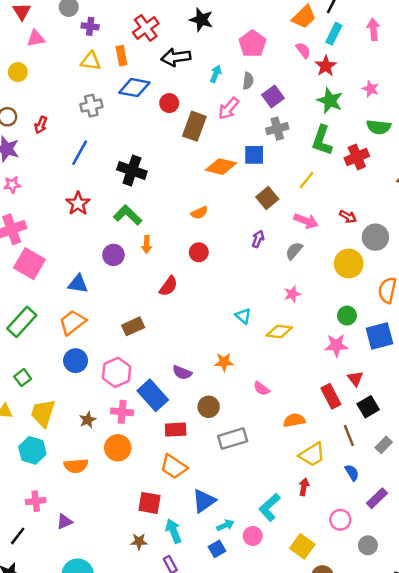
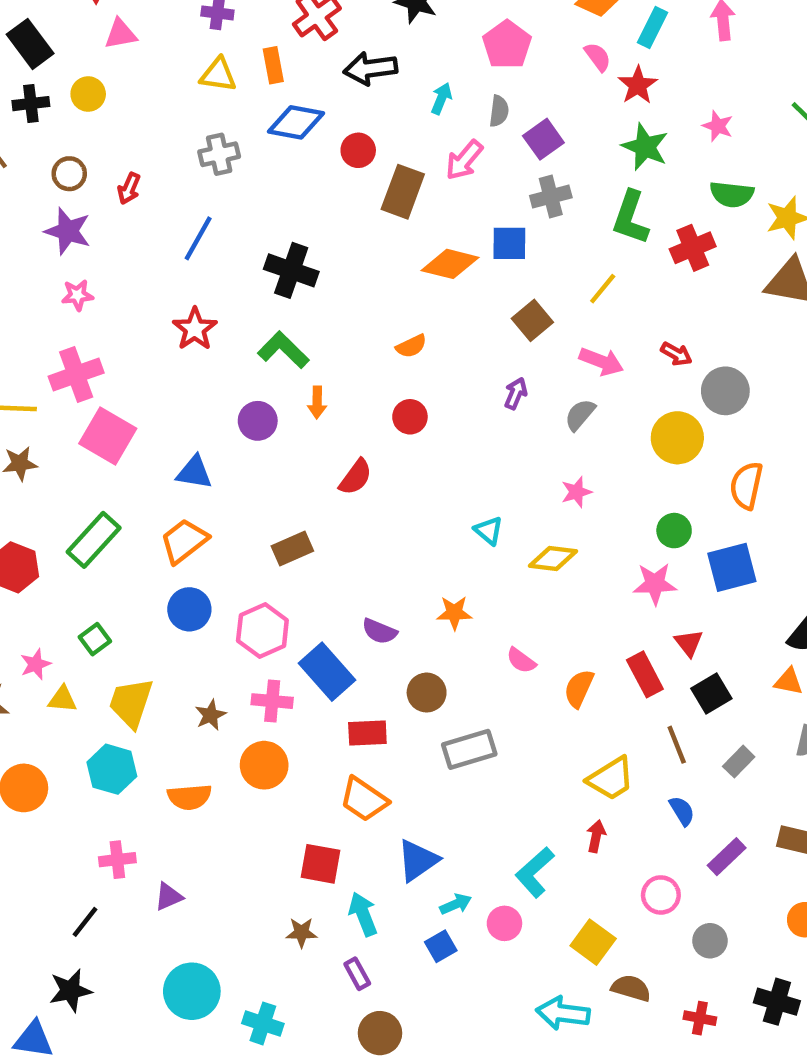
orange semicircle: (294, 420) -> (579, 688), moved, turned -55

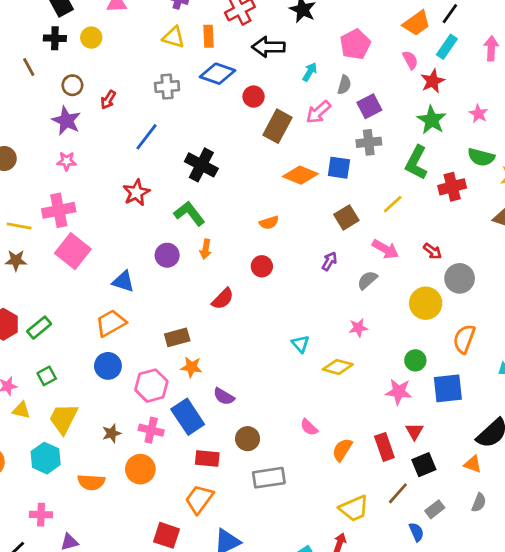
green rectangle: (94, 540) -> (39, 328), moved, size x0.7
orange star: (454, 613) -> (191, 367), moved
brown line: (677, 745) -> (398, 493), turned 55
orange trapezoid: (364, 799) -> (199, 499), turned 84
blue semicircle: (682, 811) -> (416, 532), moved

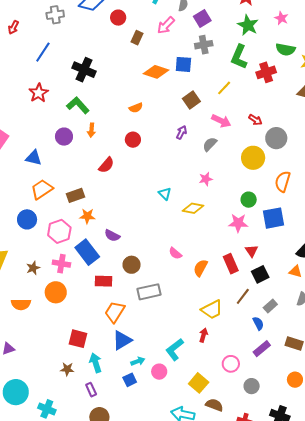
brown rectangle: (278, 126) -> (137, 38), size x0.6
orange trapezoid: (111, 323) -> (42, 189), moved
orange trapezoid: (199, 499) -> (115, 312), moved

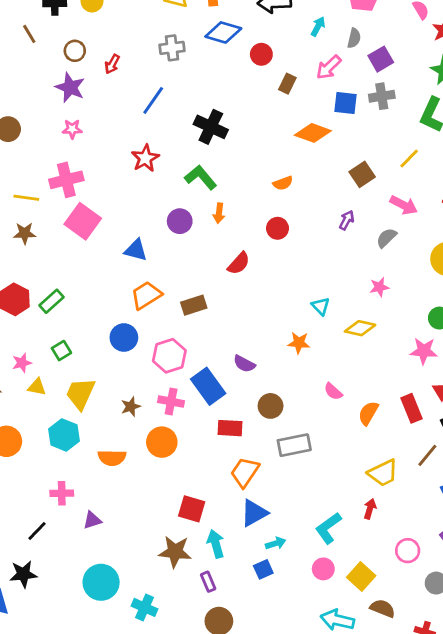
blue square: (183, 64) -> (346, 103), moved
orange star: (87, 216) -> (299, 343), moved
brown star: (67, 369) -> (175, 552), size x1.6
pink circle: (159, 372) -> (323, 569), moved

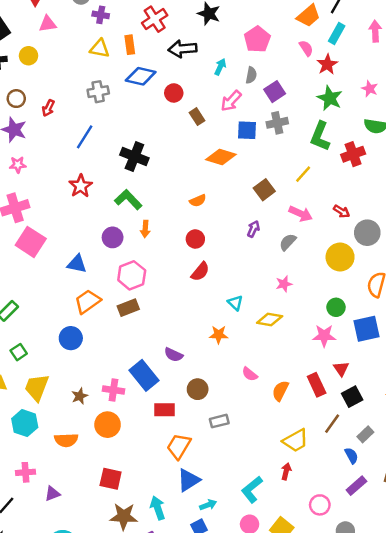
brown rectangle: (287, 84) -> (197, 117), turned -56
red semicircle: (239, 263) -> (200, 272), moved
pink hexagon: (169, 356) -> (132, 275), moved
gray rectangle: (294, 445) -> (219, 421), size x0.7
red square: (192, 509) -> (111, 479), moved

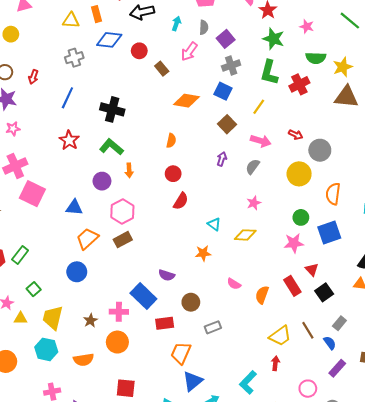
blue square: (247, 130) -> (223, 91), moved, turned 30
orange semicircle: (198, 201) -> (171, 141), turned -48
brown line: (332, 424) -> (308, 330), moved, turned -60

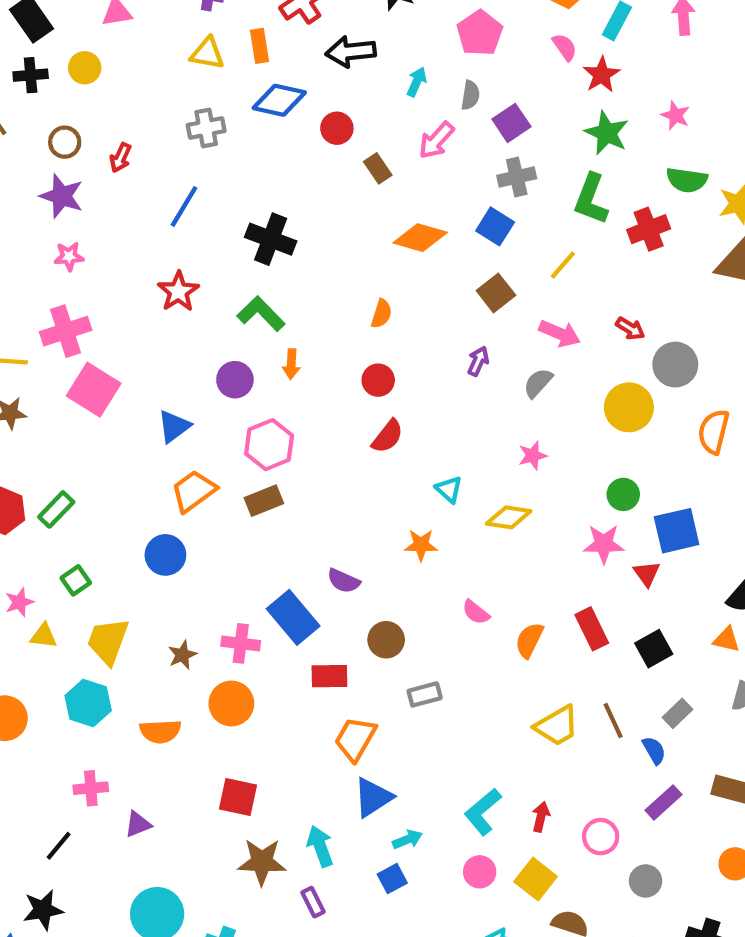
orange semicircle: (333, 194) -> (714, 432), moved
blue triangle: (74, 208) -> (174, 426), turned -48
red triangle: (312, 270) -> (647, 574), moved
red arrow: (275, 363) -> (541, 817), moved

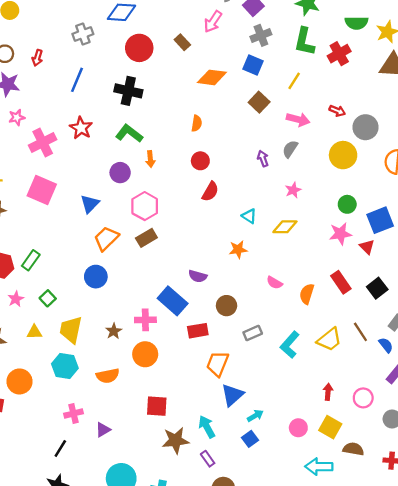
red circle: (337, 128) -> (139, 48), moved, size x1.5
pink cross: (66, 331) -> (43, 142), moved
purple arrow: (478, 361) -> (263, 159), moved, turned -35
pink star: (19, 602) -> (16, 299), moved
cyan L-shape: (483, 812) -> (290, 345), moved

